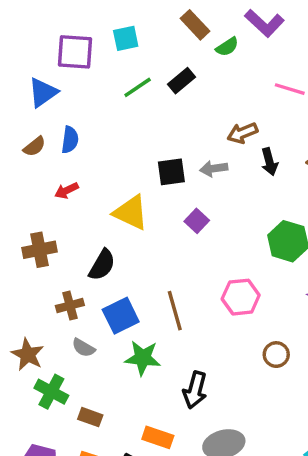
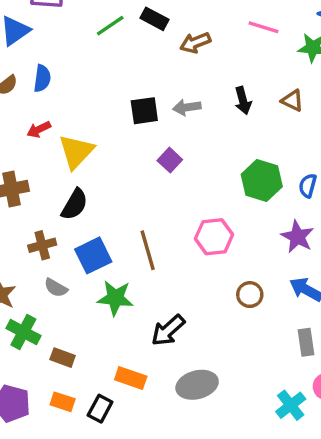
black rectangle: (182, 81) -> (154, 19), turned 68
brown arrow: (242, 133) -> (195, 43), moved
yellow triangle: (131, 212) -> (76, 152), moved, turned 48
black arrow: (195, 390) -> (168, 330), turned 33

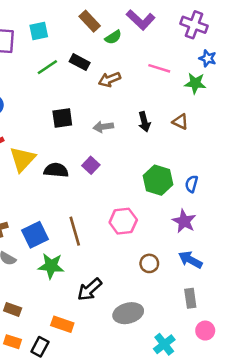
black square: (144, 111) -> (62, 118), moved
black semicircle: (74, 204) -> (56, 170), moved, turned -115
gray ellipse: (197, 385) -> (128, 313), moved
cyan cross: (291, 405) -> (164, 344), moved

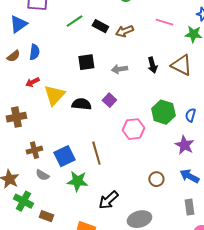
black rectangle: (80, 62) -> (100, 26), moved
brown triangle: (180, 122) -> (181, 65), size x1.6
pink hexagon: (123, 221) -> (133, 129), moved

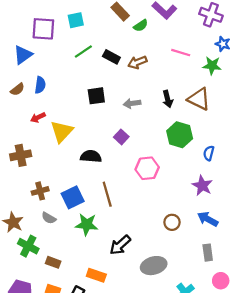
black semicircle: (81, 104) -> (91, 156), moved
green hexagon: (163, 112) -> (180, 135), moved

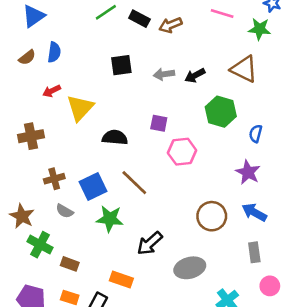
black arrow: (168, 99) -> (195, 75), moved, turned 77
purple square: (121, 137) -> (159, 123), moved, turned -32
brown line: (107, 194) -> (134, 183), turned -30
brown circle: (172, 222) -> (212, 216), size x1.5

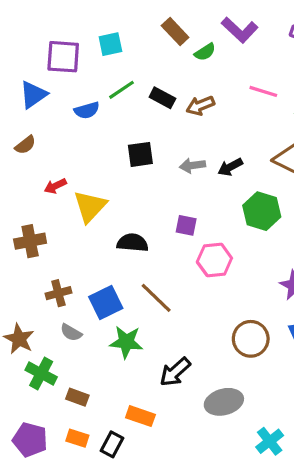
blue semicircle: (54, 52) -> (87, 110), moved, turned 66

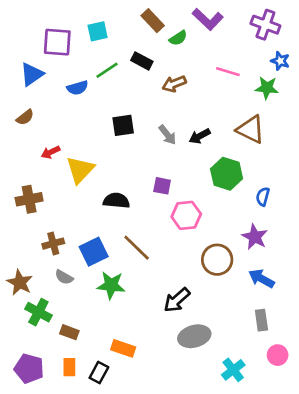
black rectangle: (162, 98) -> (142, 61), moved
gray arrow: (192, 165) -> (167, 135), turned -120
brown circle: (251, 339) -> (217, 260), moved
black arrow: (175, 372) -> (177, 300), moved
orange rectangle: (77, 438) -> (69, 367), turned 72

